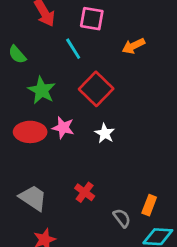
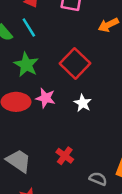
cyan line: (73, 49) -> (29, 27), moved
gray semicircle: (122, 218) -> (98, 179), turned -30

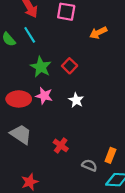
red square: (75, 63) -> (70, 66), size x0.6
green star: (26, 65) -> (41, 67), moved
gray trapezoid: (19, 161) -> (21, 134), moved

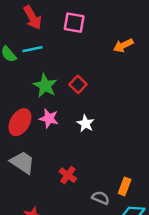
orange arrow: (98, 33) -> (123, 45), moved
cyan line: (30, 35) -> (33, 49), turned -70
red ellipse: (19, 99) -> (20, 122), turned -60

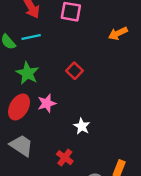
green star: (45, 86) -> (27, 73), moved
pink star: (49, 118) -> (47, 103), turned -30
white star: (85, 123) -> (82, 126), moved

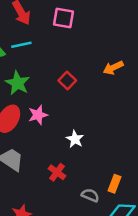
orange arrow: (118, 33) -> (113, 68), moved

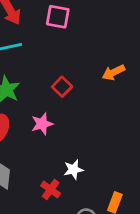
pink star: (38, 115) -> (42, 124), moved
white star: (75, 139) -> (73, 170), moved, turned 30

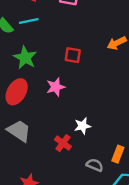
red square: (62, 87) -> (73, 55), turned -35

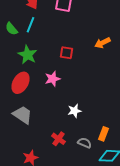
cyan line: (29, 21) -> (31, 25), turned -56
red cross: (63, 143) -> (59, 139), moved

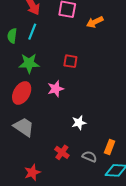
green semicircle: (12, 29) -> (12, 36), turned 48
orange arrow: (103, 43) -> (95, 22), moved
green star: (28, 55) -> (29, 63), turned -30

